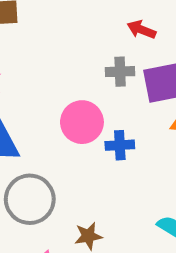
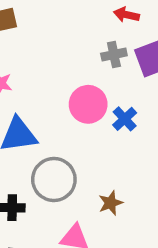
blue cross: (120, 145) -> (125, 119), turned -30

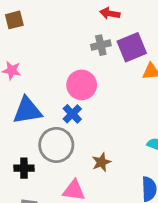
blue cross: (125, 119) -> (72, 114), moved

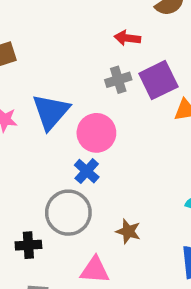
blue triangle: (27, 111) -> (51, 112), moved, turned -36
brown star: (101, 162) -> (128, 231), turned -30

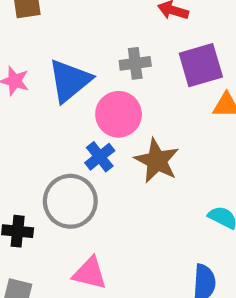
gray cross: (118, 80) -> (135, 63), moved
brown star: (128, 231) -> (157, 161), moved, size x1.5

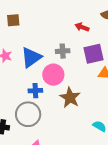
blue cross: (100, 157) -> (35, 91), moved, turned 32

